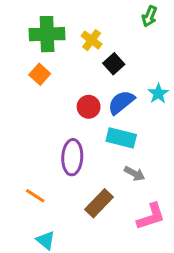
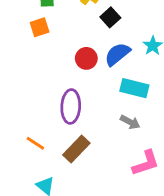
orange square: (40, 74) -> (40, 27), turned 30
cyan rectangle: (121, 138) -> (134, 88), moved
brown rectangle: (99, 203) -> (76, 149), moved

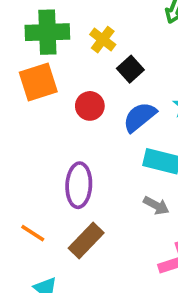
orange square: (40, 27) -> (38, 82), size x1.5
red circle: (86, 58) -> (90, 106), moved

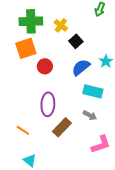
red circle: (90, 106) -> (45, 66), moved
brown rectangle: (86, 241) -> (62, 127), moved

